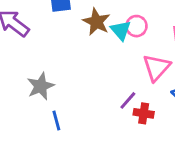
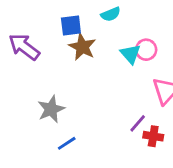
brown star: (96, 22) -> (82, 47), moved
blue line: (56, 121) -> (67, 143), turned 72

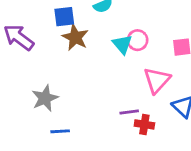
purple line: (138, 123) -> (129, 112), turned 42
blue line: (67, 143) -> (60, 131), turned 30

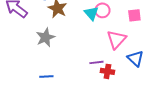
gray star: (45, 98) -> (45, 37), moved

